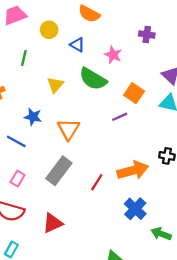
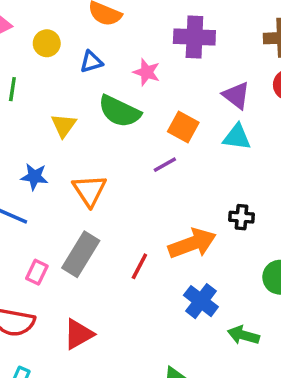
purple cross: (147, 35) -> (194, 37), size x1.6
blue triangle: (77, 45) -> (91, 62), turned -42
pink rectangle: (18, 179) -> (37, 272), moved

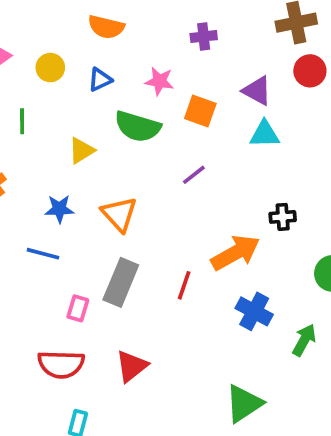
purple cross: (194, 37) -> (204, 37), size x0.6
yellow triangle: (64, 125) -> (81, 151), turned 32
orange square: (183, 127) -> (200, 111), moved
green arrow: (243, 335) -> (304, 340), turned 112

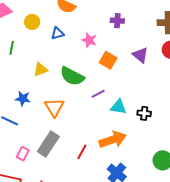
green semicircle: (138, 127) -> (72, 76), moved
cyan triangle: (264, 134) -> (118, 107), moved
black cross: (283, 217) -> (144, 113), moved

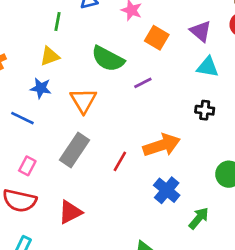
green line: (12, 48) -> (58, 21), moved
yellow triangle: (40, 69) -> (50, 56), moved
cyan triangle: (118, 107) -> (208, 67), moved
pink rectangle: (23, 154) -> (27, 166), moved

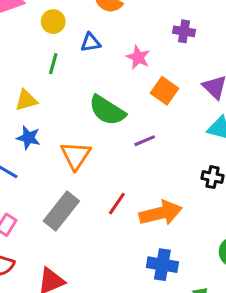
yellow triangle: (50, 56) -> (26, 100), moved
red line: (120, 161) -> (117, 204), moved
blue cross: (167, 190) -> (162, 265), turned -35

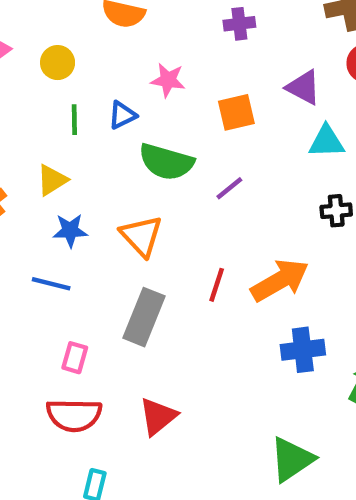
blue triangle: (91, 43) -> (122, 115), moved
pink star: (138, 57) -> (168, 80), moved
orange square: (164, 91) -> (236, 112), turned -32

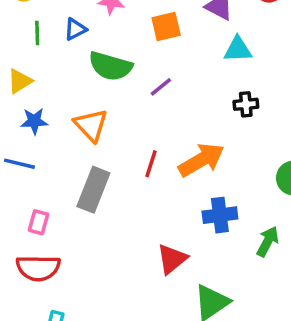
red triangle: (158, 416) -> (172, 259), moved

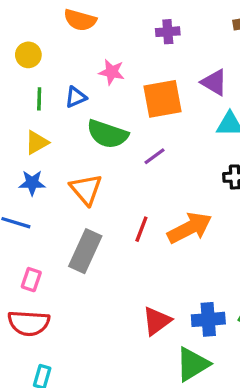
orange square: (166, 26) -> (162, 99), size x1.4
yellow triangle: (20, 81) -> (37, 142), moved
blue cross: (220, 215) -> (208, 319), moved

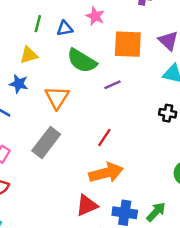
orange arrow: (190, 228) -> (106, 173), moved
red line: (141, 229) -> (104, 137), moved

